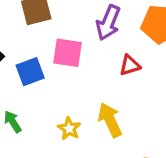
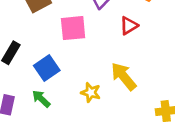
blue square: (30, 72) -> (47, 68), moved

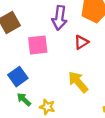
yellow star: (91, 92) -> (47, 107), moved
green arrow: (41, 99) -> (24, 99), moved

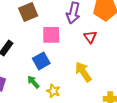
red triangle: (81, 42) -> (90, 37), turned -40
blue square: (18, 77) -> (41, 61), moved

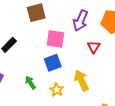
blue square: (41, 61) -> (53, 63), moved
yellow star: (53, 91) -> (57, 90), moved

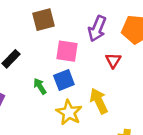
green arrow: (30, 83) -> (40, 86), moved
yellow star: (57, 90) -> (69, 112), size x1.5

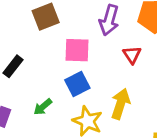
green arrow: (40, 86) -> (43, 107), moved, turned -91
yellow arrow: (99, 101) -> (120, 104), turned 50

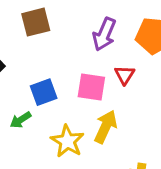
pink square: (77, 50) -> (91, 87), moved
blue square: (77, 84) -> (44, 92), moved

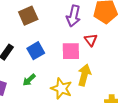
blue square: (44, 92) -> (36, 51), moved

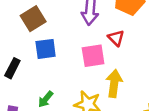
blue square: (36, 51) -> (46, 49), moved, turned 30

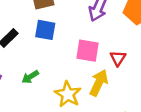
red triangle: (116, 38) -> (118, 58), moved

